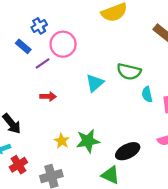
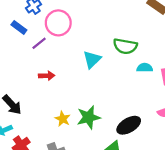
cyan semicircle: (147, 94) -> (145, 68), turned 105

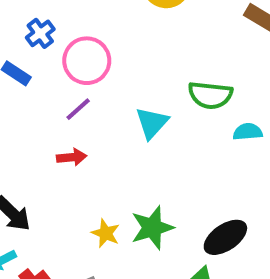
purple line: (39, 43) -> (78, 109), moved

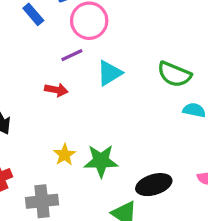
cyan triangle: (152, 123) -> (109, 73), moved

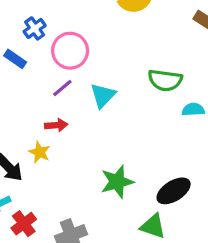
yellow star: (65, 155) -> (40, 152), moved

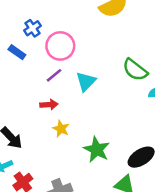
green semicircle: (165, 80) -> (135, 70), turned 30
yellow star: (40, 152) -> (61, 129), moved
green star: (117, 182) -> (97, 150), turned -30

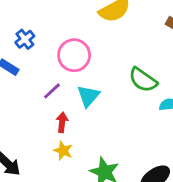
pink circle: (60, 46) -> (74, 55), moved
red arrow: (49, 105) -> (62, 122), moved, turned -77

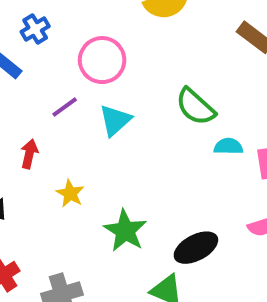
red arrow: (62, 122) -> (29, 154), moved

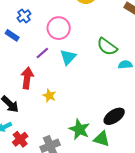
red arrow: (29, 154) -> (27, 78), size x1.5
green star: (125, 231) -> (79, 129), moved

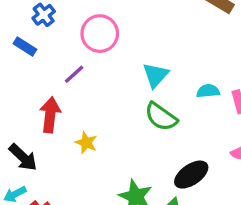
green semicircle: (107, 47) -> (161, 117), moved
cyan triangle: (68, 57) -> (156, 75), moved

